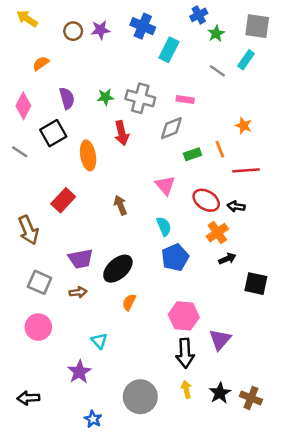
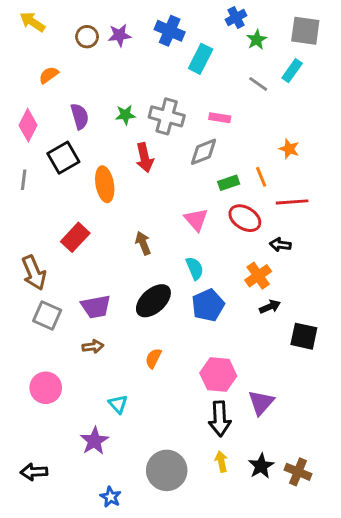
gray line: (20, 152) -> (24, 180), turned 63
red ellipse: (206, 200) -> (245, 218), moved
black ellipse: (118, 269) -> (153, 301), moved
gray square: (40, 282) -> (47, 316), moved

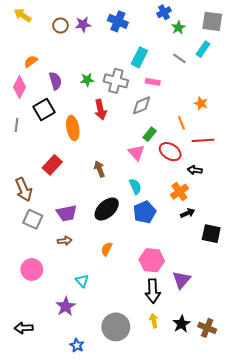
cyan rectangle: (201, 59) -> (139, 57), moved
orange semicircle: (49, 75) -> (31, 61), moved
green rectangle: (229, 183) -> (150, 134), moved, turned -32

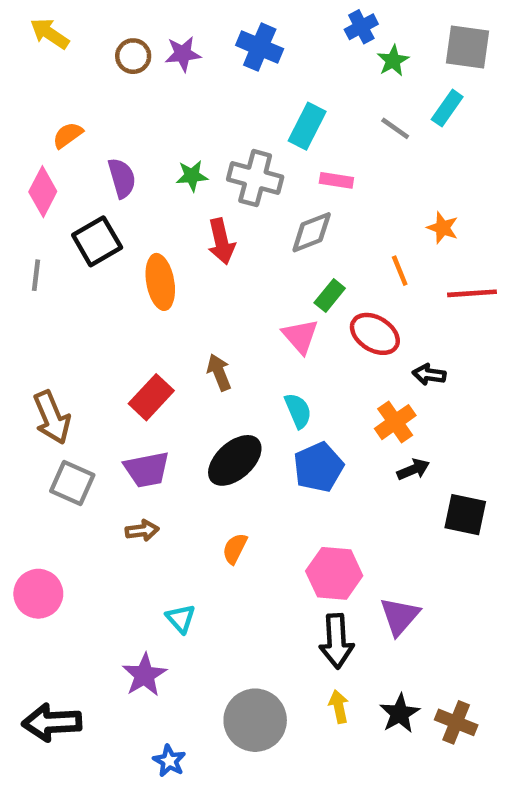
red line: (203, 140) -> (472, 293), moved
red rectangle: (52, 165) -> (151, 397), moved
pink circle: (32, 269) -> (38, 594), moved
black arrow: (24, 328) -> (52, 722), size x1.4

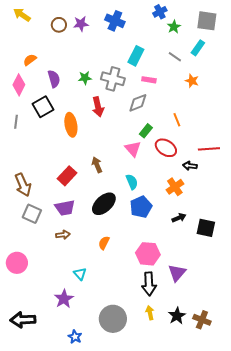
orange star: (443, 228) -> (192, 81), moved
red line: (472, 293) -> (209, 149), moved
black arrow: (413, 469) -> (179, 218), moved

